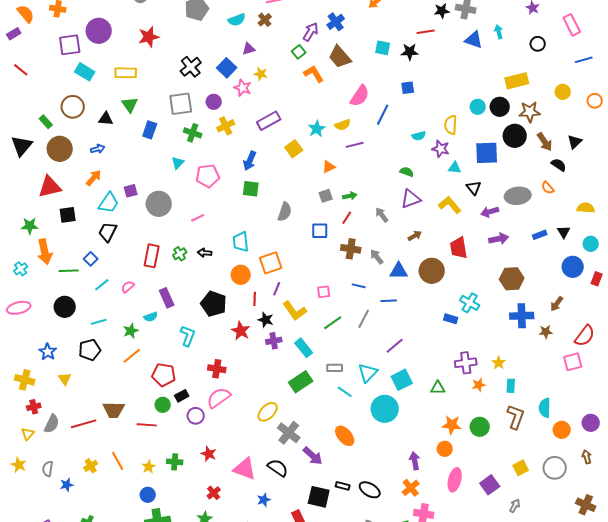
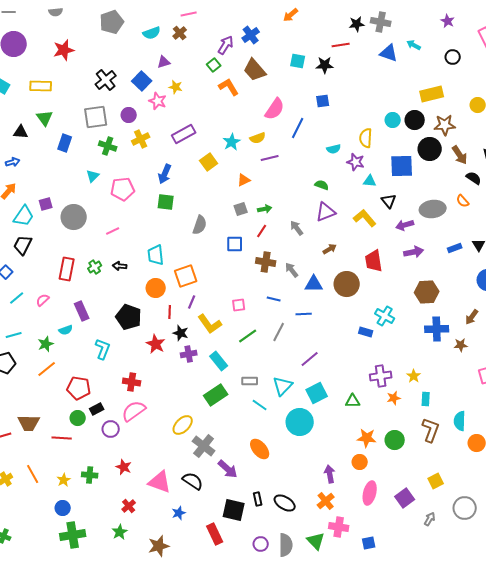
cyan arrow: (499, 32) -> (414, 45), turned -48
gray circle: (555, 468) -> (465, 508), moved
black rectangle: (343, 486) -> (258, 499), turned 64

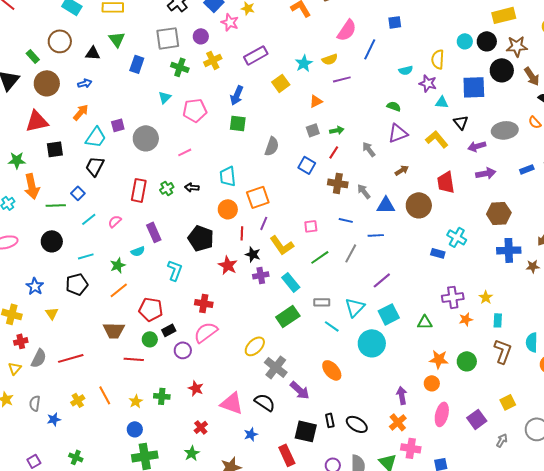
blue square: (235, 244) -> (307, 165), turned 30
brown trapezoid: (29, 423) -> (114, 330), moved

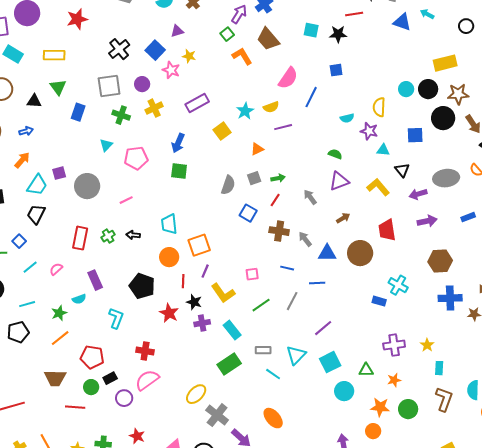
blue square: (474, 87) -> (415, 135), size x0.7
gray semicircle: (272, 146) -> (228, 185), moved
orange star: (466, 319) -> (394, 380), moved
cyan circle: (372, 343) -> (344, 391), moved, size x0.7

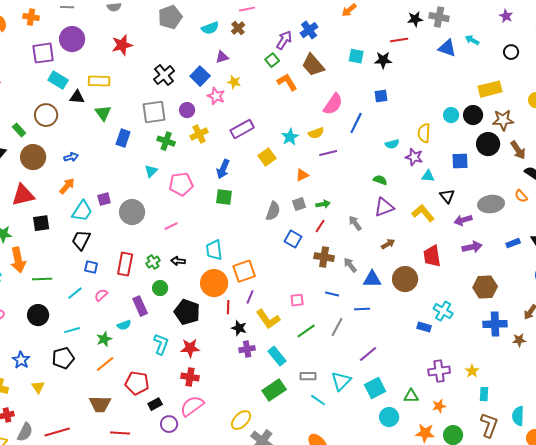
black triangle: (34, 101) -> (77, 97), moved
blue square: (19, 241) -> (91, 267), moved, turned -32
orange circle: (169, 257) -> (214, 283), size x1.4
red star: (169, 313) -> (190, 348), moved, turned -30
green circle: (91, 387) -> (160, 288), moved

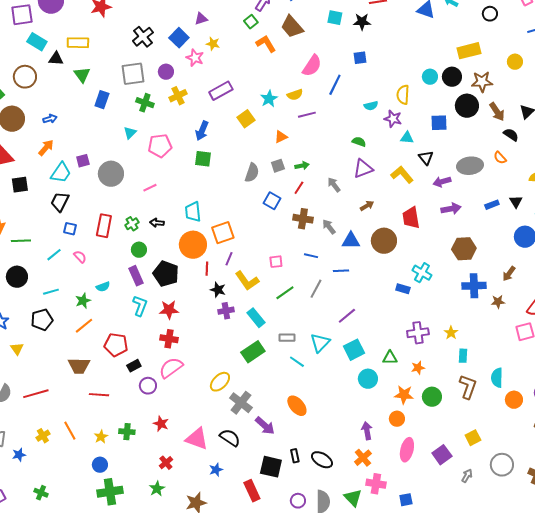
pink semicircle: (101, 295) -> (80, 257), turned 88
purple rectangle: (140, 306) -> (136, 276), moved

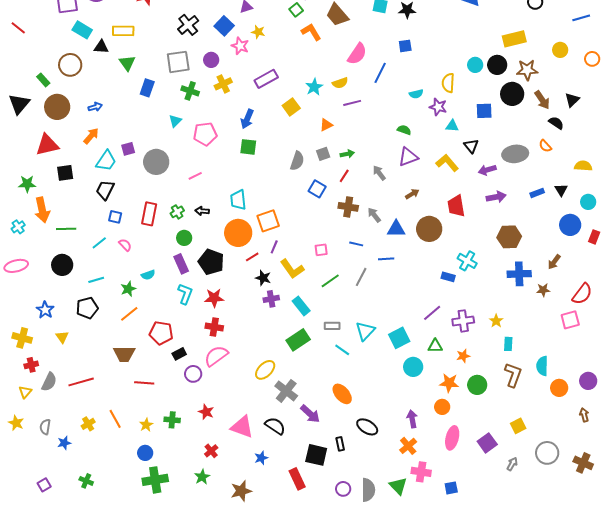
red line: (207, 269) -> (252, 257), turned 56
purple line: (347, 316) -> (432, 313), moved
black ellipse: (322, 460) -> (367, 427), moved

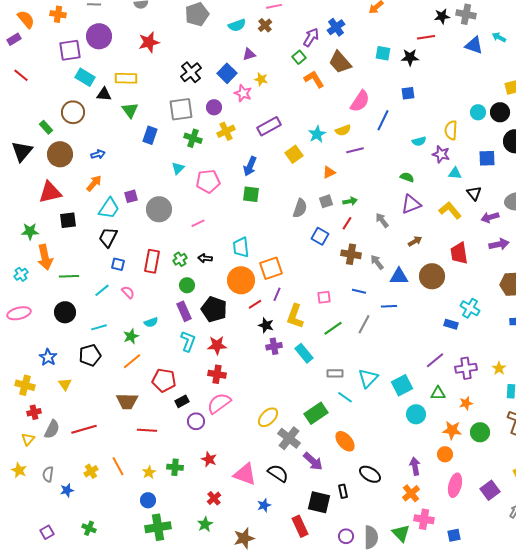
yellow L-shape: (292, 269) -> (295, 316), turned 55
green rectangle: (298, 340) -> (316, 413), moved

